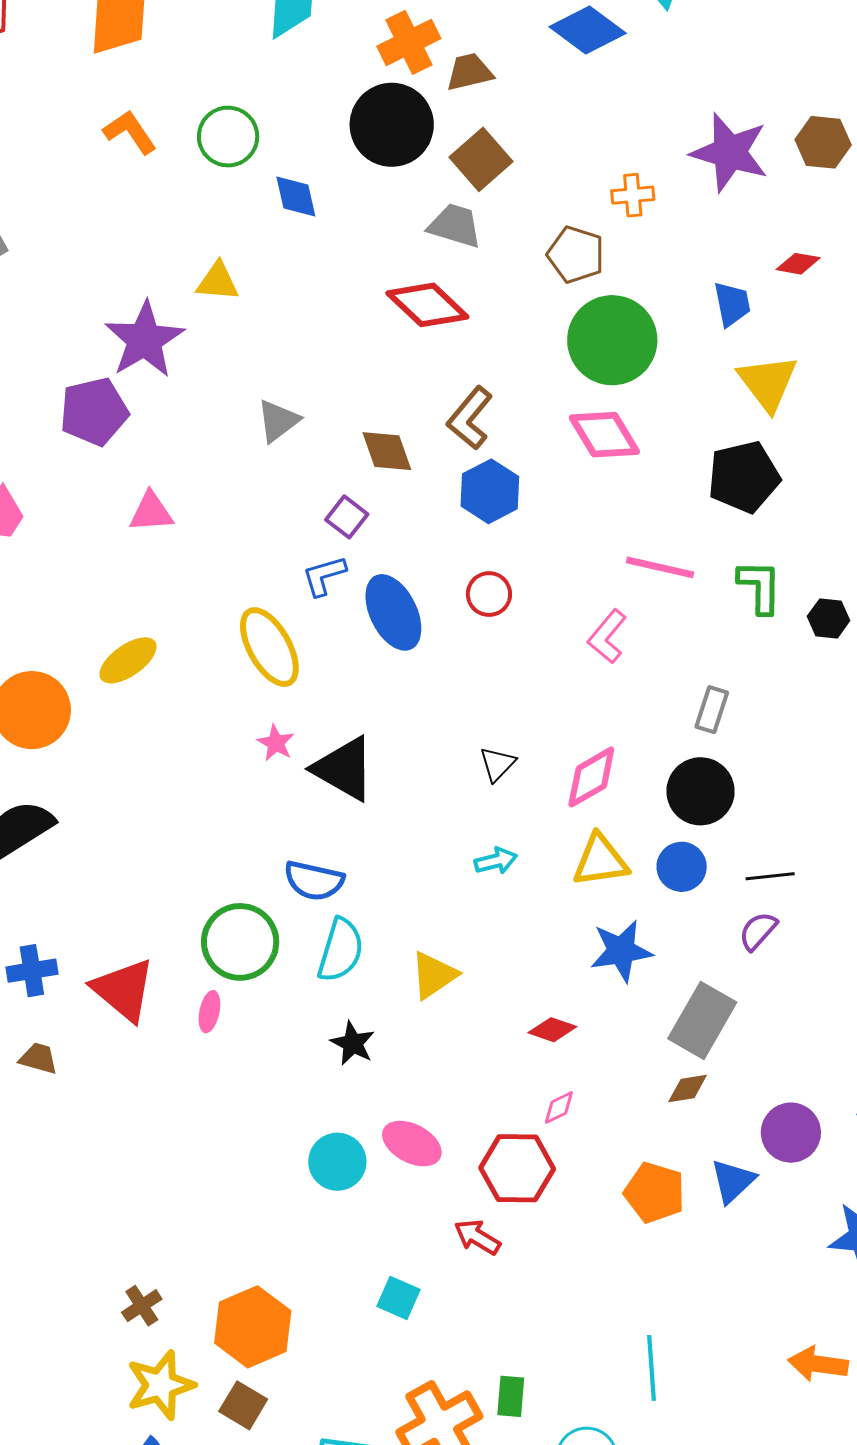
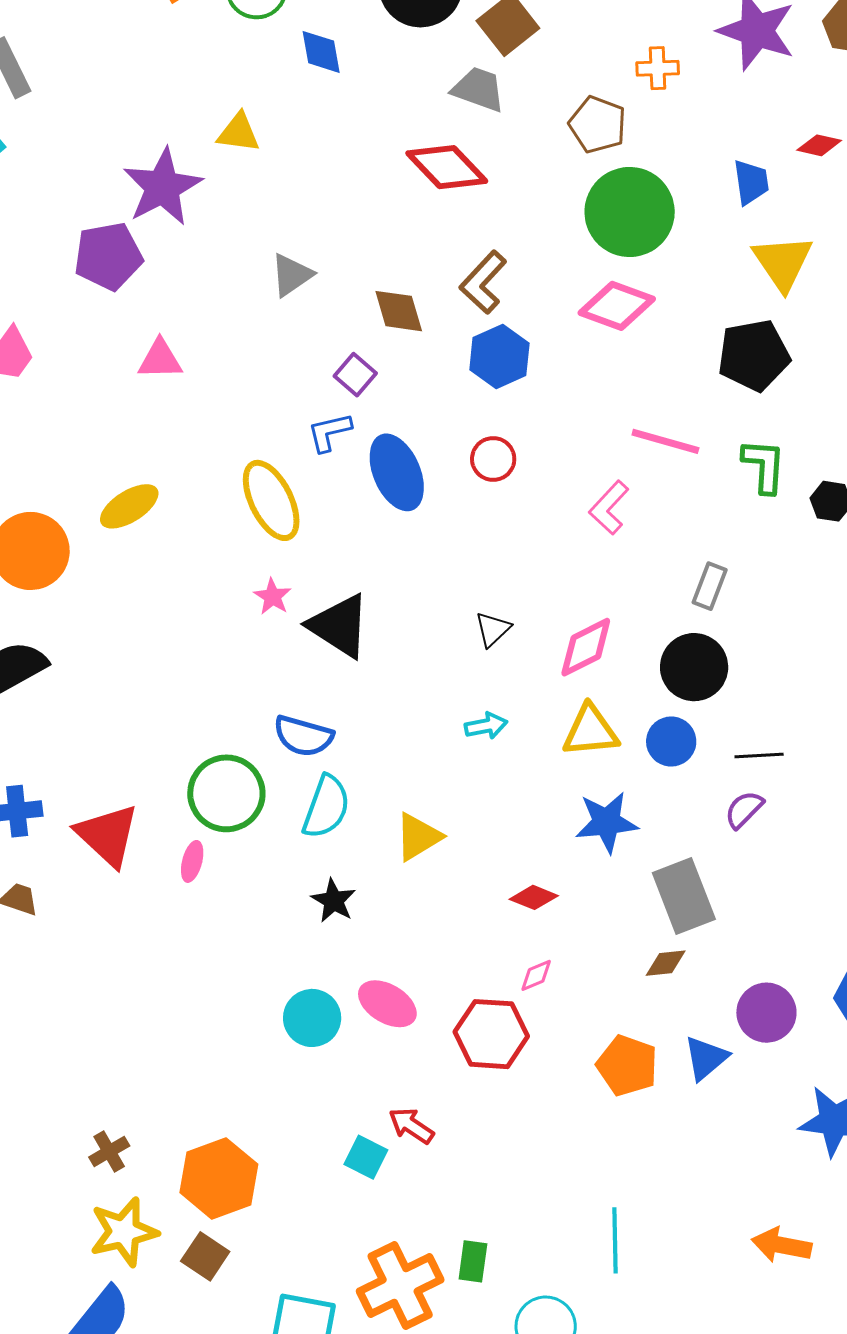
pink diamond: (604, 435) -> (617, 306), turned -42
gray rectangle: (702, 1020) -> (684, 896), turned -54
red arrow: (477, 1237) -> (411, 1126), moved

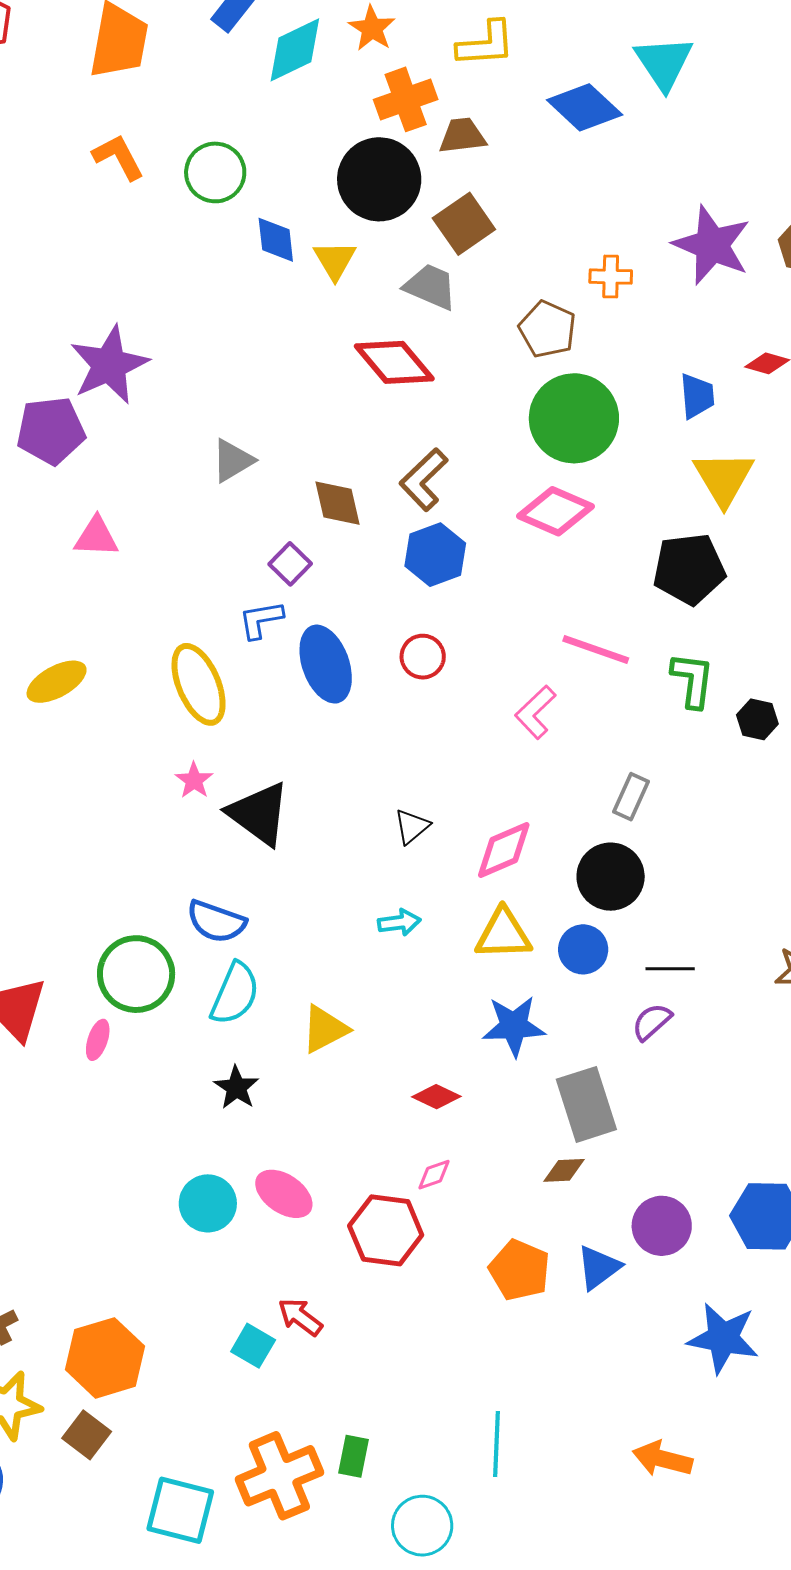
yellow triangle: (239, 133) -> (335, 260), moved, turned 48

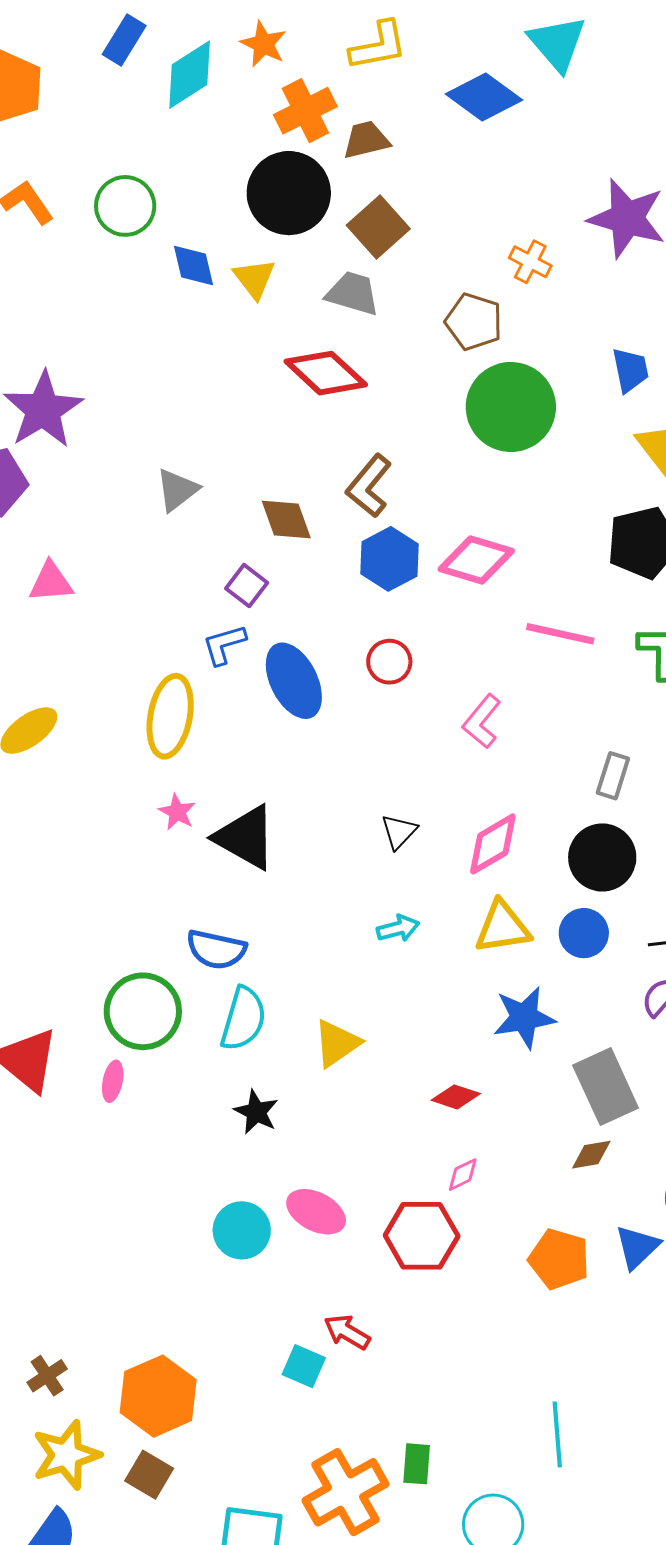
orange cross: (611, 277) -> (530, 262), turned 33
pink diamond: (555, 511) -> (476, 560), moved
yellow ellipse: (199, 684) -> (170, 716), turned 40
pink L-shape: (535, 712) -> (482, 721), moved

